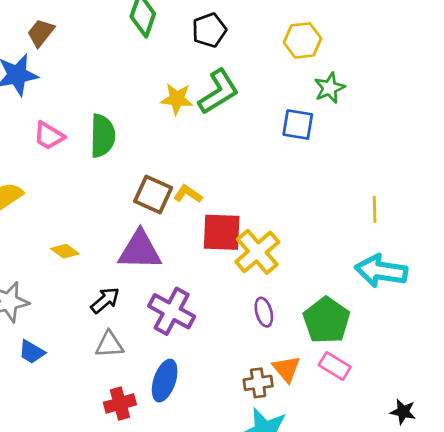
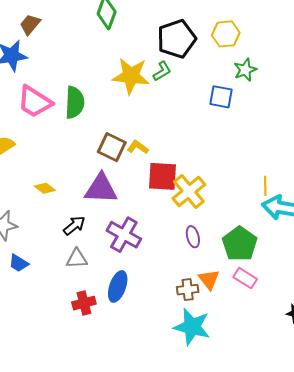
black pentagon: (209, 30) -> (177, 39), moved, size x1.5
green L-shape: (218, 92) -> (162, 71), size x0.6
yellow star: (177, 99) -> (131, 76), size x1.5
pink trapezoid: (49, 136) -> (35, 102), size x1.5
yellow line: (375, 209) -> (265, 186), moved

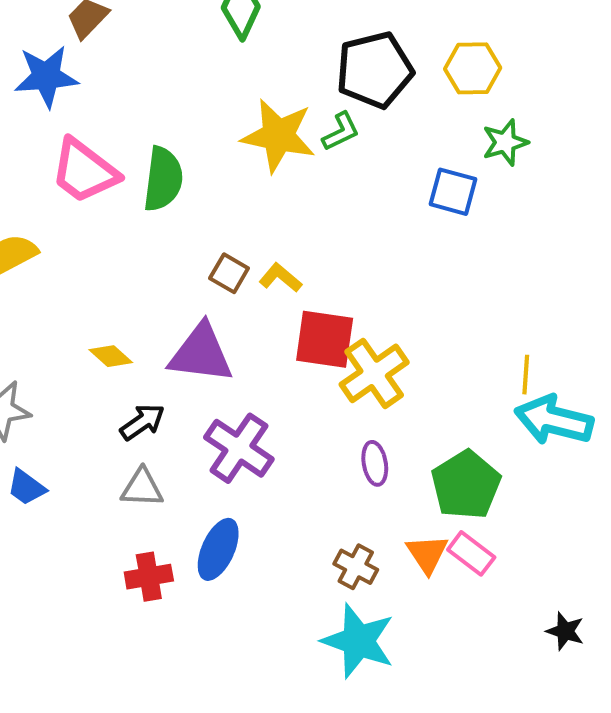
brown square: (112, 147) -> (229, 273), size x0.7
yellow diamond: (45, 188) -> (111, 356), moved
orange triangle: (209, 279) -> (427, 554), moved
brown cross: (188, 290) -> (356, 567), turned 30

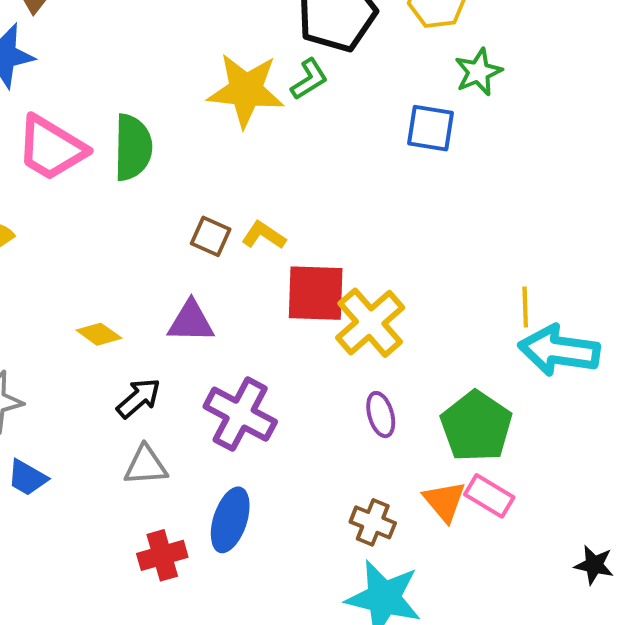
purple triangle: (201, 354) -> (191, 322), size x0.7

